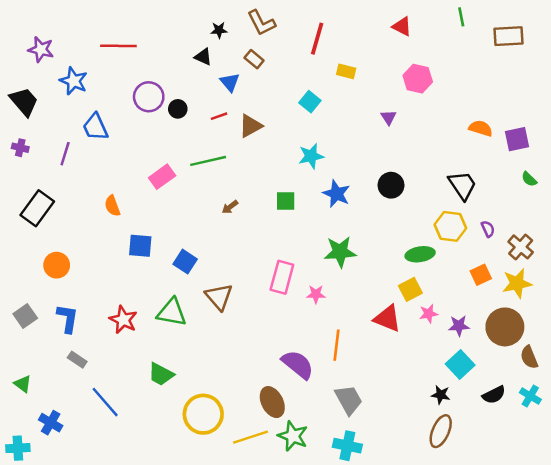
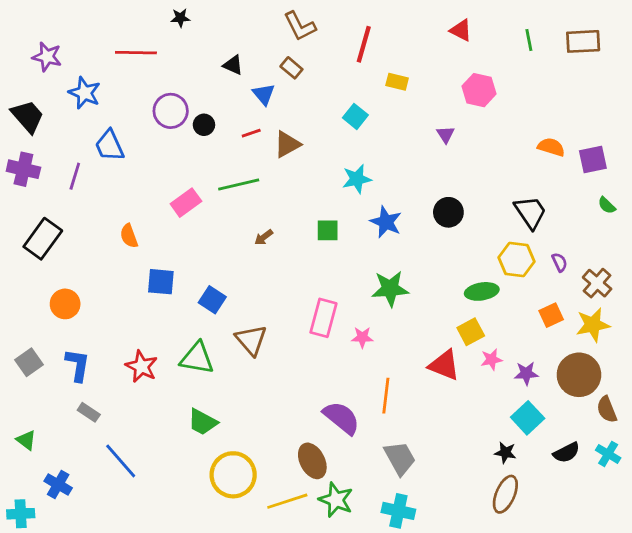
green line: (461, 17) -> (529, 40), moved
black star: (219, 30) -> (180, 18), moved
purple cross: (20, 148) -> (23, 169), size x1.6
green trapezoid: (161, 374) -> (203, 422), moved

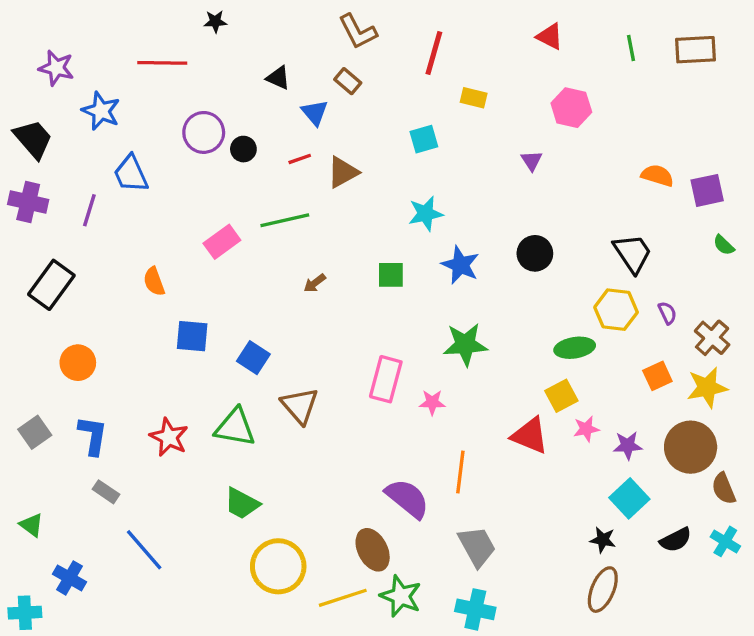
cyan square: (355, 116) -> (424, 139), turned 35

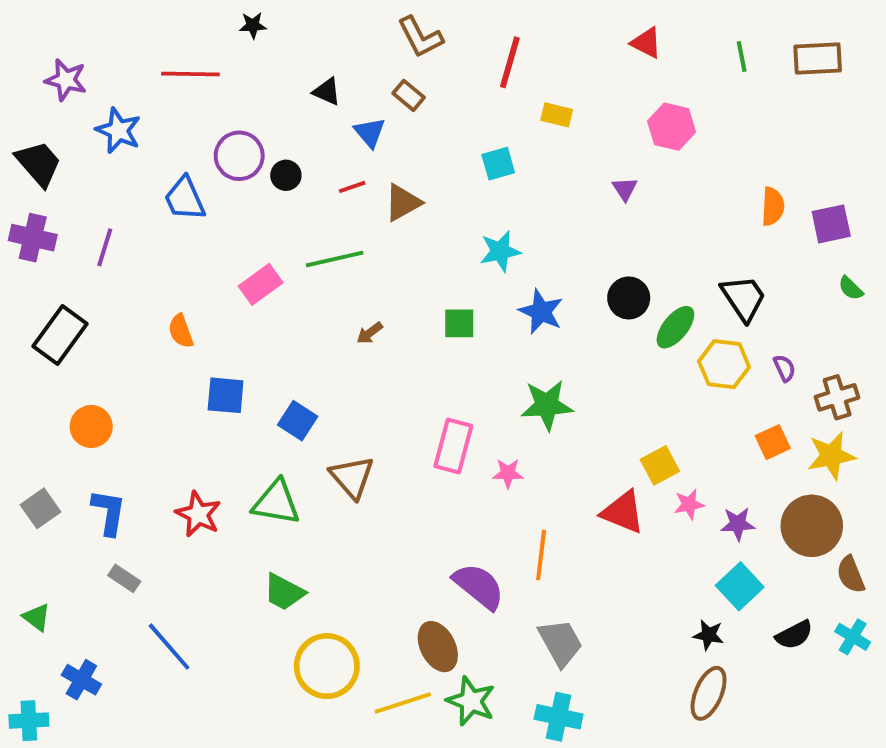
blue trapezoid: (131, 174) -> (185, 199), moved
orange semicircle: (657, 176) -> (773, 206), turned 76
brown cross: (712, 338) -> (837, 397), turned 32
green ellipse: (575, 348) -> (675, 327), moved, turned -42

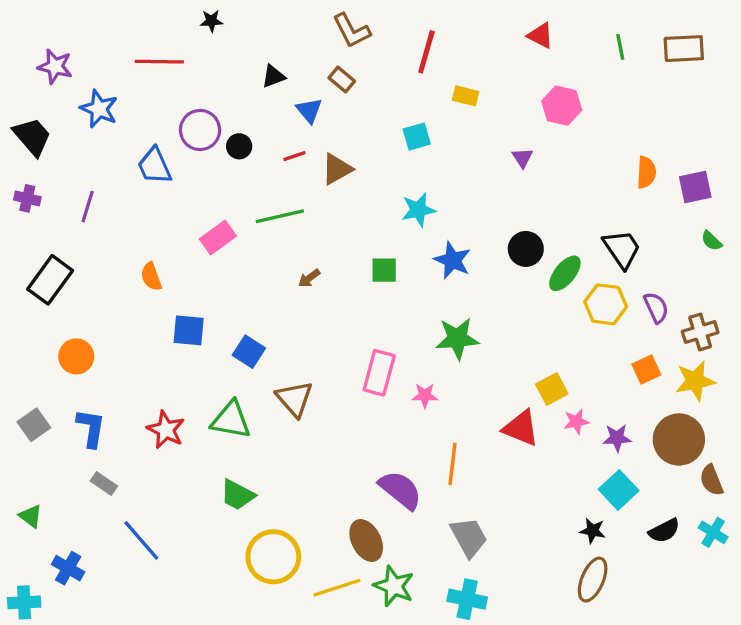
black triangle: (327, 92) -> (273, 76), turned -45
purple cross: (33, 238) -> (27, 198), size x0.7
purple semicircle: (784, 368) -> (656, 308), size x1.4

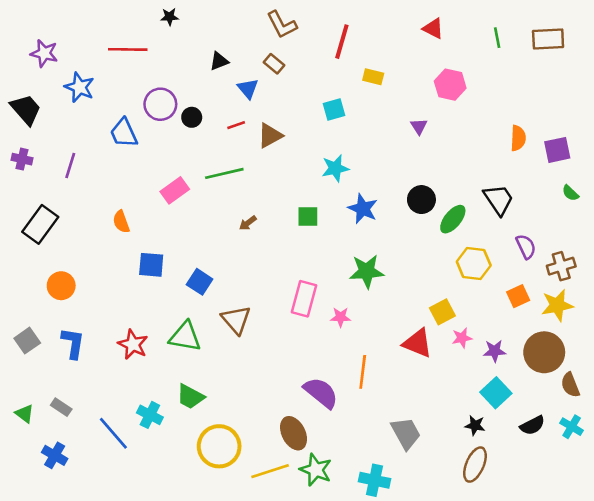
yellow hexagon: (606, 304) -> (474, 264), moved
gray rectangle: (104, 483) -> (61, 407), moved
gray trapezoid: (469, 537) -> (406, 433), moved
cyan cross: (24, 602) -> (150, 415), moved, turned 30

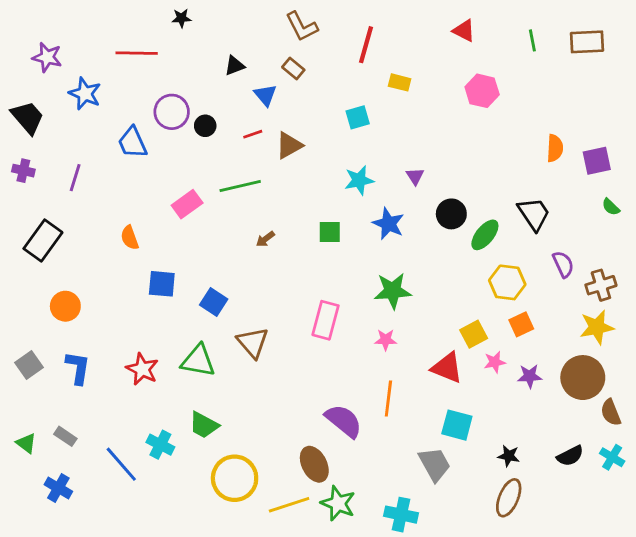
purple triangle: (419, 126) -> (415, 176), moved
orange square: (518, 296) -> (521, 324), moved
pink star: (341, 317) -> (386, 340), moved
cyan square: (496, 393) -> (457, 425), moved, turned -32

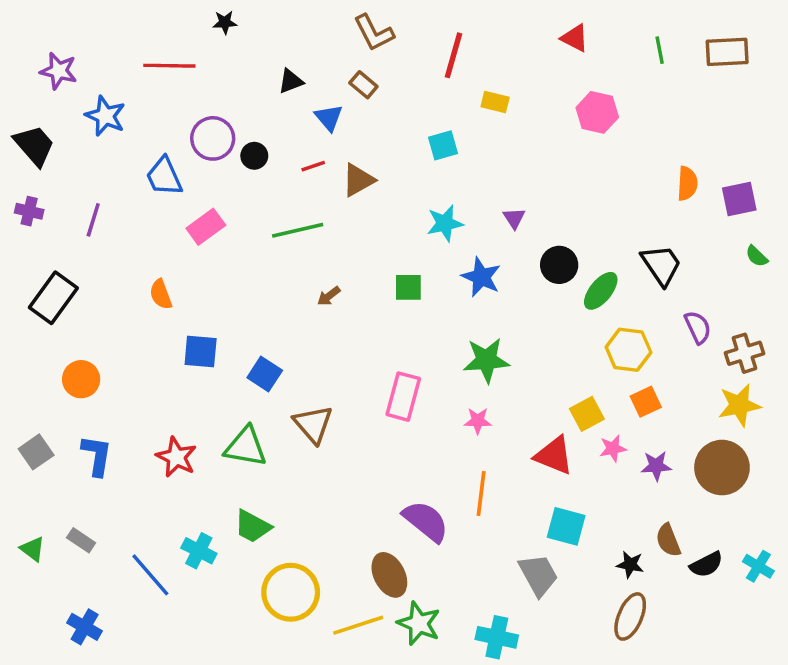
pink rectangle: (187, 204) -> (206, 227), moved
brown semicircle: (611, 412) -> (668, 540), moved
blue cross: (58, 488) -> (85, 627), moved

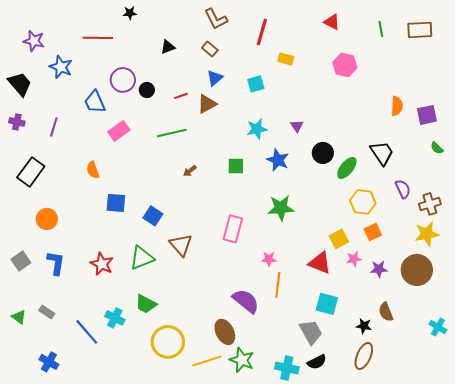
blue triangle: (329, 118) -> (215, 78), moved, turned 30
pink star: (478, 421) -> (269, 259), moved
green triangle: (246, 447) -> (142, 258), turned -32
black semicircle: (706, 565) -> (317, 362), moved

